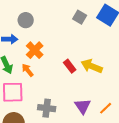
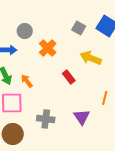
orange cross: (35, 50) -> (48, 48), moved
yellow arrow: (92, 66) -> (91, 58), moved
orange line: (106, 108) -> (105, 98), moved, turned -32

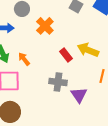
yellow arrow: (91, 58) -> (88, 50), moved
gray cross: (46, 119) -> (58, 82), moved

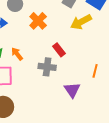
yellow arrow: (88, 50) -> (81, 22), moved, turned -50
gray cross: (58, 82) -> (47, 67), moved

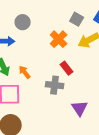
orange cross: (38, 21) -> (59, 39), moved

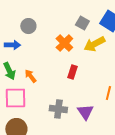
red rectangle: (67, 68) -> (72, 72), turned 56
gray cross: (55, 85) -> (58, 109), moved

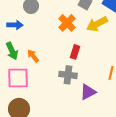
gray cross: (58, 109) -> (68, 75), moved
purple triangle: (85, 112) -> (88, 92), turned 36

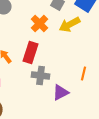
red rectangle: (75, 52) -> (31, 53), moved, size x1.5

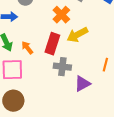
yellow arrow: (70, 25) -> (77, 35), moved

